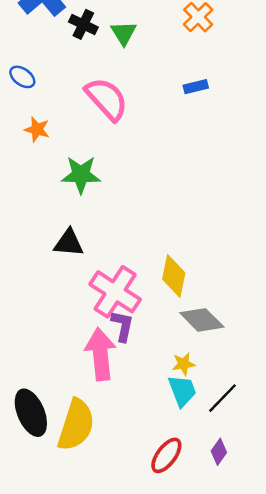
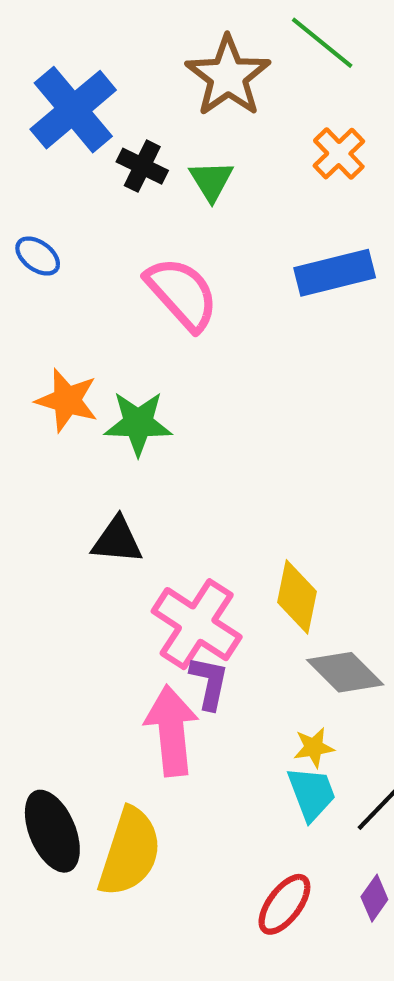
blue rectangle: (196, 87) -> (335, 273), size x1.8
orange star: (37, 129) -> (67, 400), moved, size x1.4

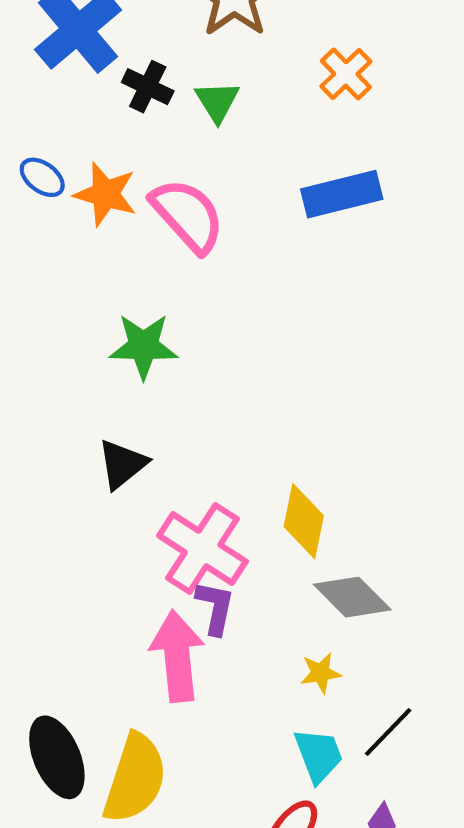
orange star: (67, 400) -> (105, 194), moved
black triangle: (117, 540) -> (122, 464), turned -44
cyan trapezoid: (312, 794) -> (318, 755), moved

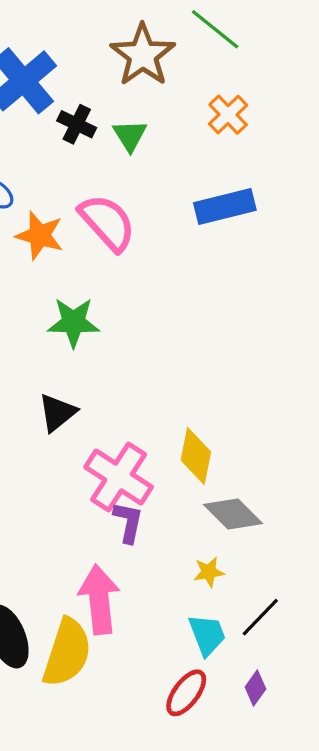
orange star: (105, 194) -> (40, 235), moved
pink arrow: (177, 656) -> (99, 599), moved

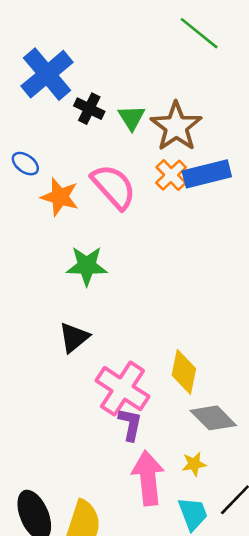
brown star: (143, 55) -> (176, 127), moved
orange cross: (228, 115) -> (171, 175), moved
pink arrow: (99, 599) -> (148, 478), moved

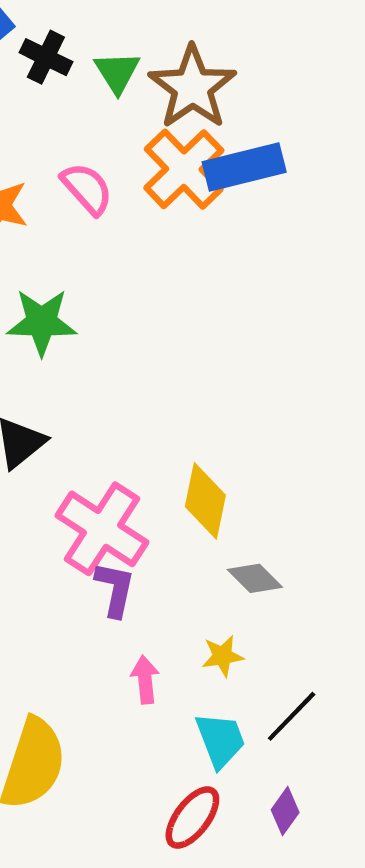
orange cross: (171, 175) -> (184, 169), size x1.5
pink semicircle: (114, 187) -> (87, 189), size x0.7
gray diamond: (213, 418) -> (255, 578), size x0.7
pink arrow: (148, 478) -> (145, 680), size x0.5

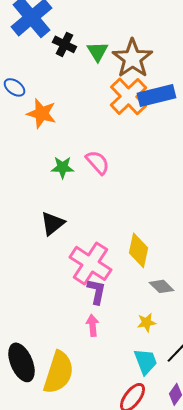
pink semicircle: (87, 189) -> (98, 162), moved
green star: (42, 322) -> (62, 167), size x0.7
pink arrow: (145, 680) -> (92, 325), moved

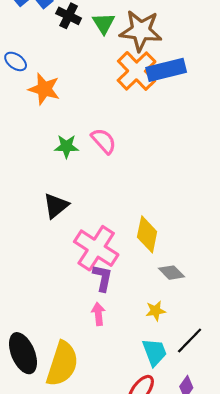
brown star: (132, 58) -> (141, 31), turned -30

